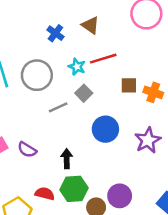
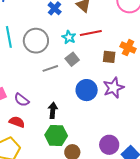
orange cross: (153, 92) -> (128, 48), moved
purple star: (148, 140) -> (114, 88), moved
red semicircle: (45, 194) -> (17, 122), moved
purple circle: (120, 196) -> (109, 145), moved

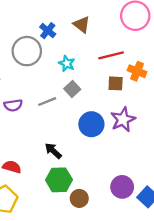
red line: (91, 33) -> (111, 55), moved
gray circle: (36, 41) -> (27, 51), moved
purple semicircle: (22, 100) -> (13, 105), moved, turned -42
black arrow: (53, 110) -> (53, 151), turned -49

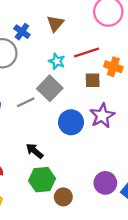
brown triangle: (82, 25) -> (55, 24), turned 36
cyan star: (67, 63) -> (57, 61), moved
gray square: (72, 89) -> (50, 88), size x1.5

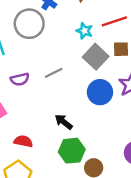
gray square: (50, 88) -> (96, 57), moved

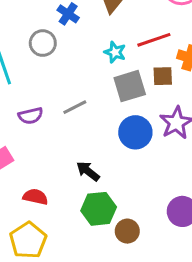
gray circle: (29, 24) -> (43, 43), size x0.7
gray square: (96, 57) -> (130, 86), turned 30

